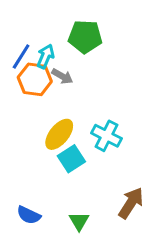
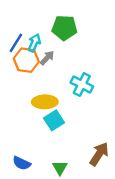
gray arrow: (62, 76) -> (47, 58), turned -77
yellow ellipse: (59, 134) -> (45, 102), turned 50
cyan cross: (107, 136) -> (82, 84), moved

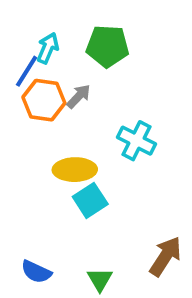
cyan arrow: (34, 43) -> (48, 48), moved

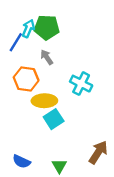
green pentagon: (108, 46) -> (47, 27), moved
gray arrow: (79, 96) -> (47, 57), turned -77
orange hexagon: (44, 100) -> (26, 79), moved

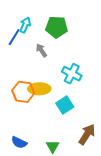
green pentagon: (47, 27) -> (57, 27), moved
orange hexagon: (26, 79) -> (23, 92), moved
cyan square: (54, 119) -> (65, 105), moved

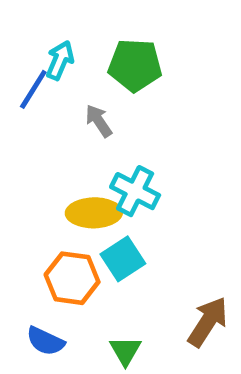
cyan cross: (72, 74) -> (135, 191), moved
orange hexagon: (23, 92) -> (72, 278), moved
cyan square: (65, 105) -> (123, 259), moved

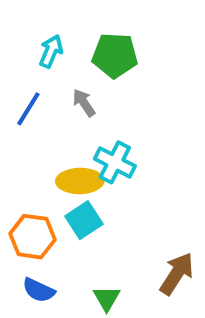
blue line: (33, 89) -> (28, 109), moved
cyan square: (123, 259) -> (84, 220), moved
orange hexagon: (72, 278) -> (32, 237), moved

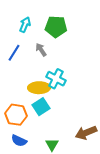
brown arrow: (177, 274) -> (86, 133), turned -145

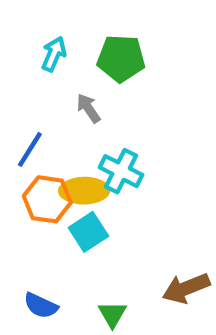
blue line: (14, 53) -> (30, 149), moved
orange hexagon: (16, 115) -> (47, 199), moved

